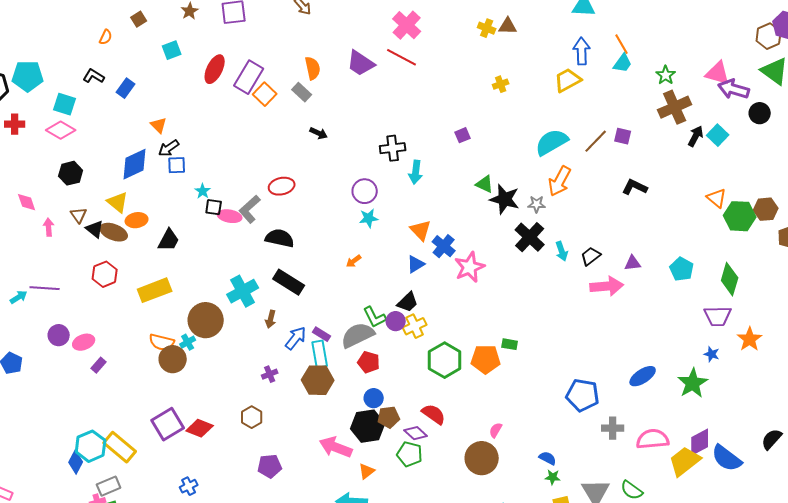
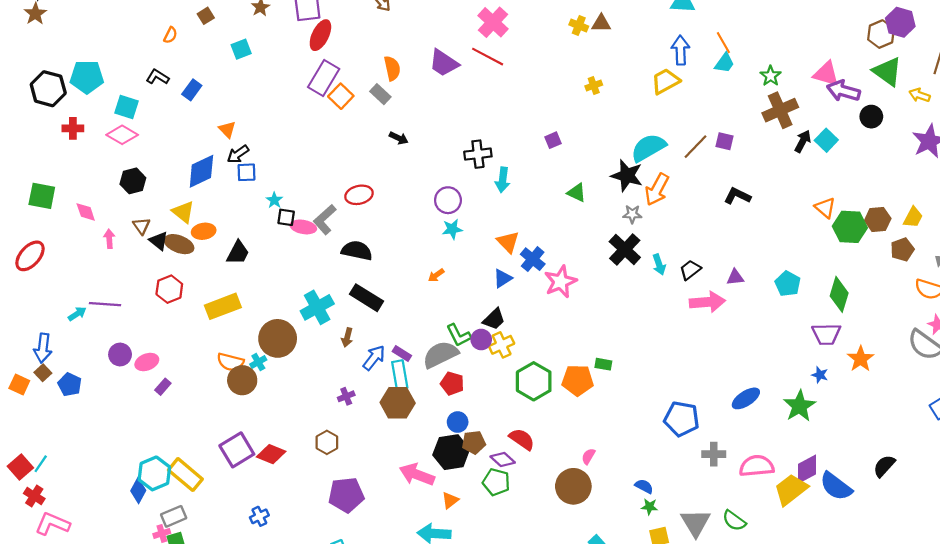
red ellipse: (215, 69) -> (320, 35), moved
black star: (505, 199) -> (627, 176), moved
purple pentagon: (270, 466) -> (346, 495), size x1.4

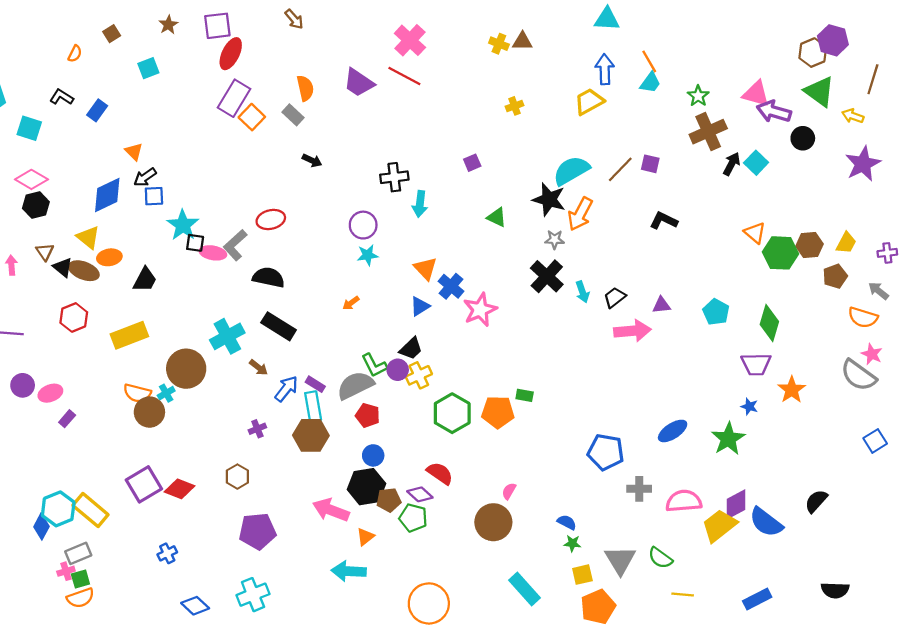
pink diamond: (122, 135) -> (31, 179), moved
cyan star: (274, 200) -> (183, 225), size x1.8
brown arrow: (347, 337) -> (259, 368), turned -66
brown pentagon: (474, 442) -> (389, 500), moved

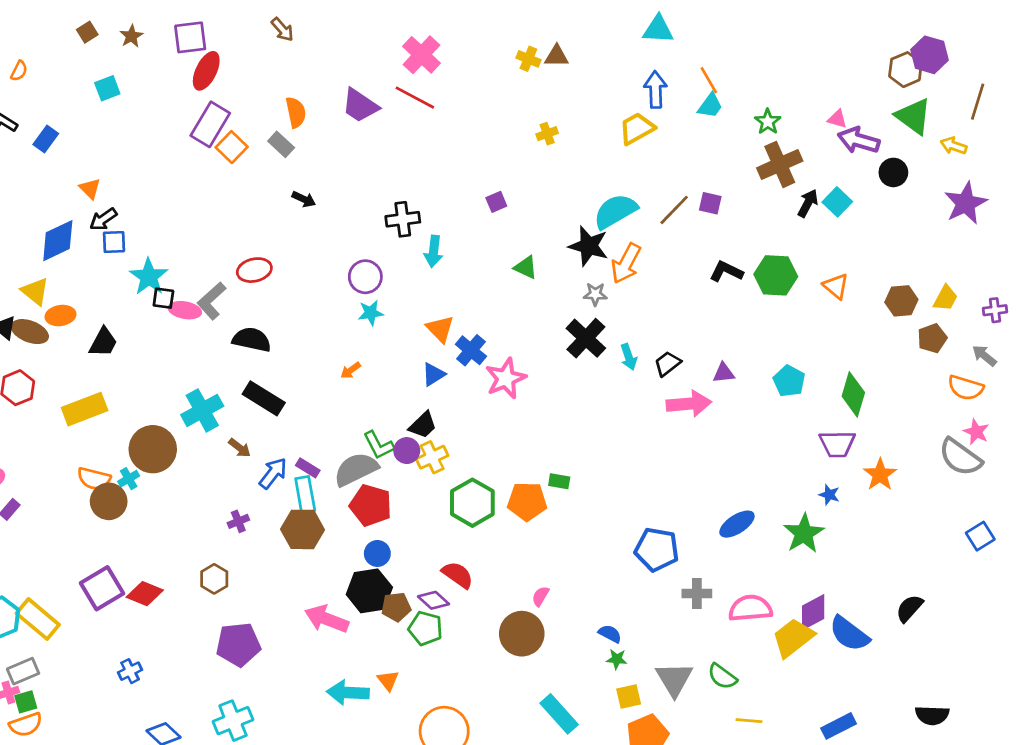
brown square: (112, 34) -> (87, 32), moved
pink triangle: (756, 94) -> (837, 119), size x0.6
green hexagon: (781, 253) -> (776, 275), moved
red pentagon: (368, 415) -> (371, 505), size x1.4
orange triangle: (365, 537) -> (388, 680), moved, turned -30

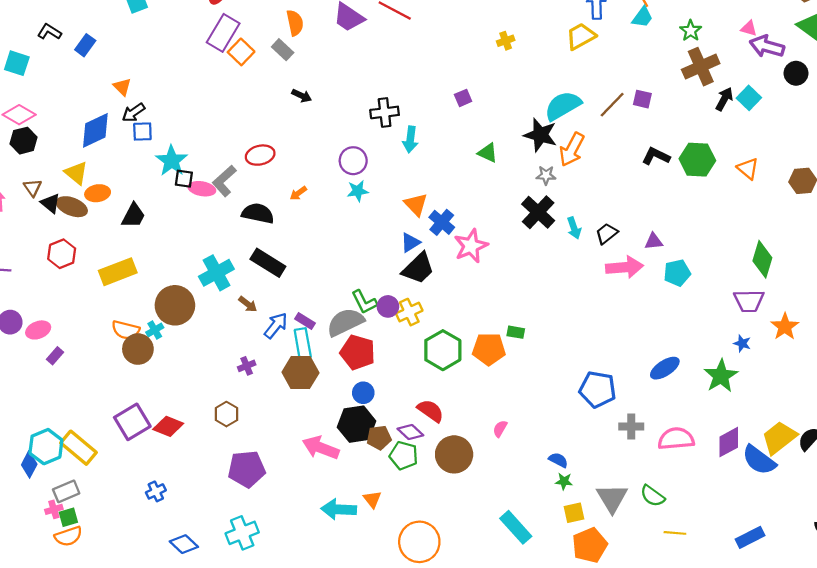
orange arrow: (351, 370) -> (298, 193), moved
cyan pentagon: (789, 381) -> (677, 273), moved, turned 30
black trapezoid: (423, 425) -> (418, 268), moved, size x1.4
brown circle: (522, 634) -> (454, 454), moved
yellow trapezoid: (793, 638) -> (779, 438), moved

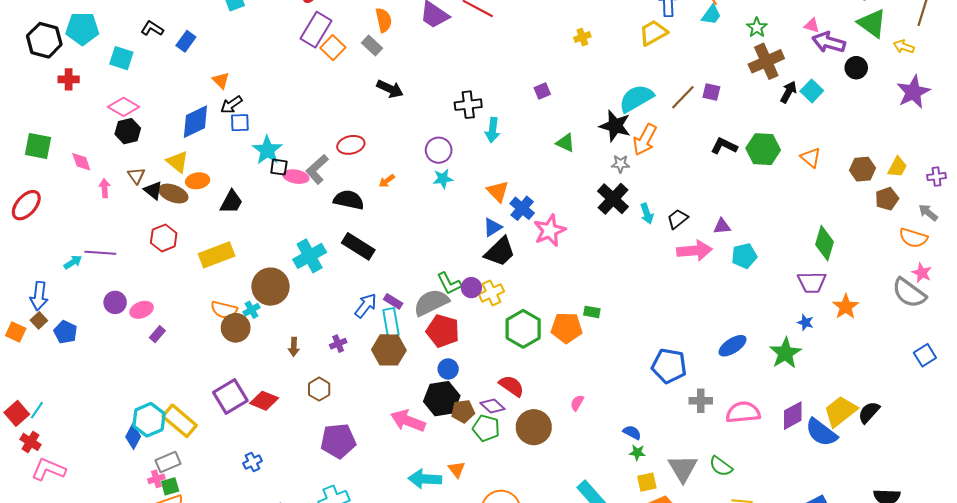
black arrow: (302, 96) -> (390, 89), size x1.4
brown arrow: (248, 304) -> (294, 347), moved, turned 54

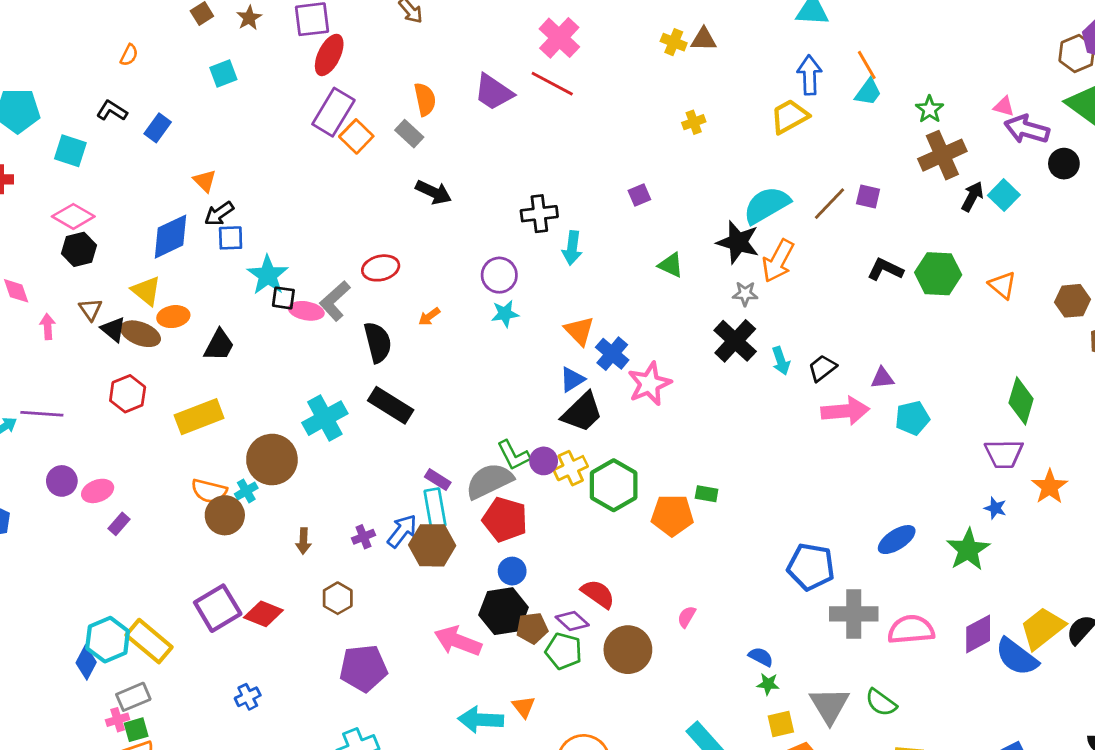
black semicircle: (349, 200) -> (378, 342), turned 64
blue arrow: (366, 306) -> (402, 531), moved
green hexagon: (523, 329) -> (614, 485), moved
gray cross: (701, 401) -> (854, 614), size x1.5

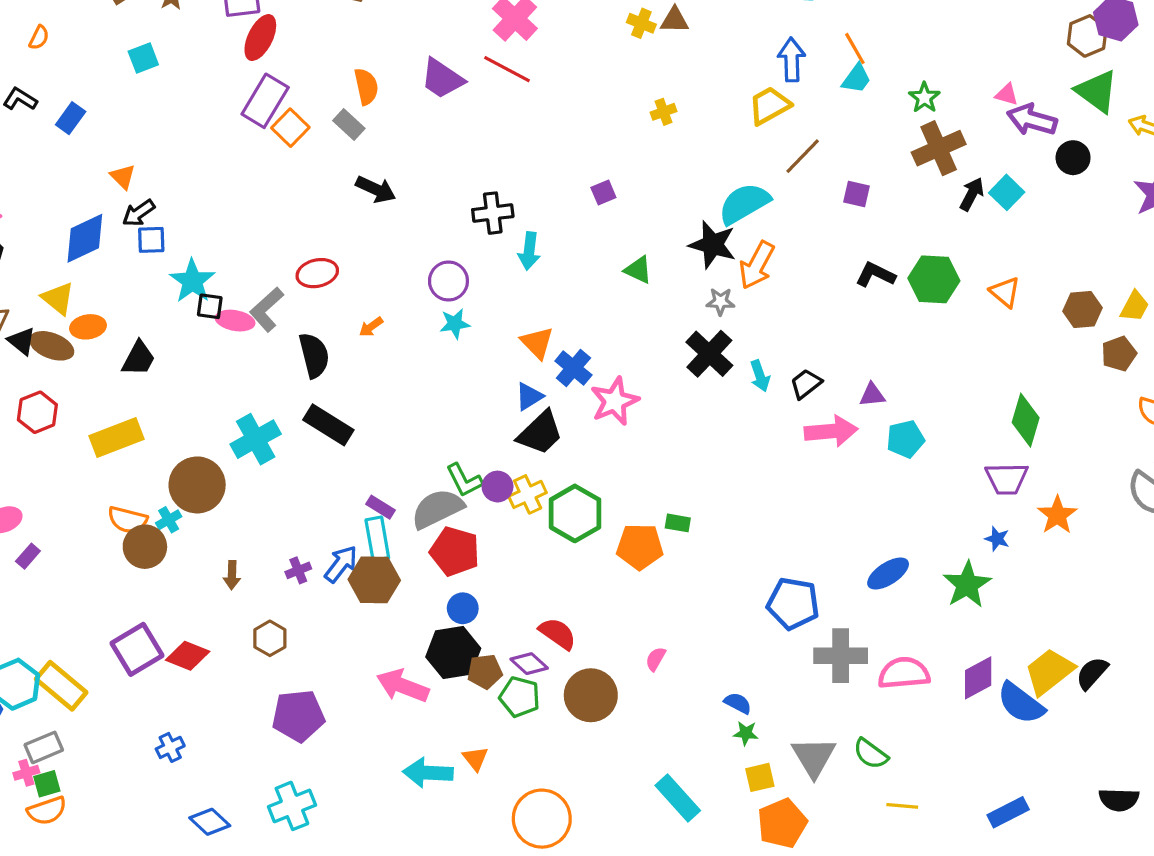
brown line: (829, 204) -> (803, 156), moved

